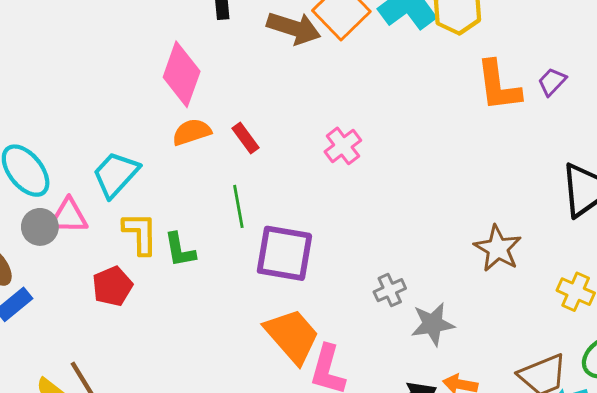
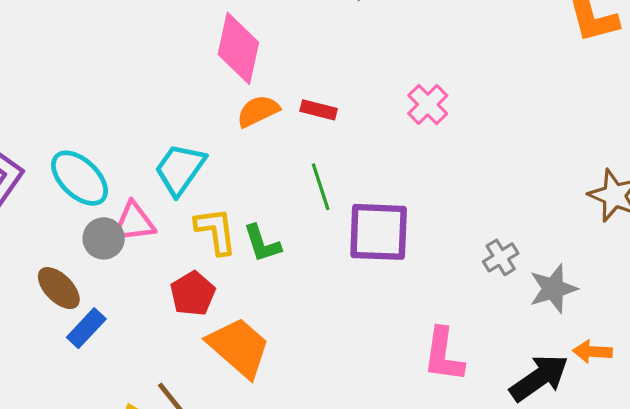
red rectangle: (245, 138) -> (319, 110), turned -32
orange trapezoid: (292, 336) -> (239, 347), moved

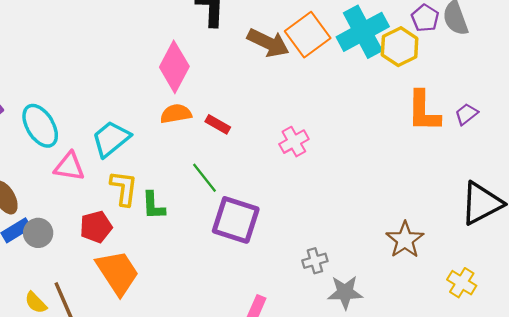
green line: (321, 187) -> (204, 178), turned -36
gray circle: (104, 238) -> (38, 233), moved

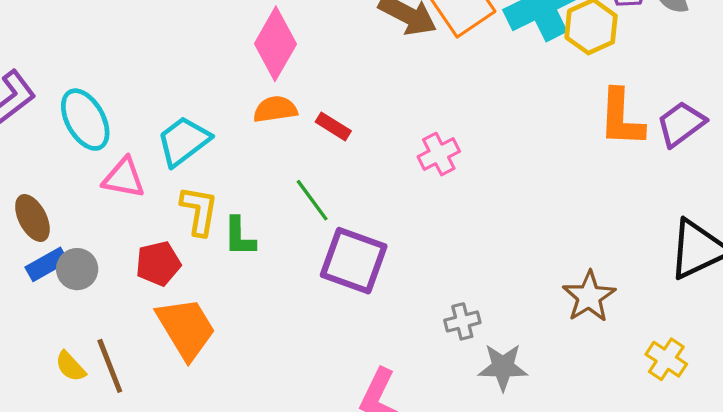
purple trapezoid: (466, 114) -> (681, 124), size x1.5

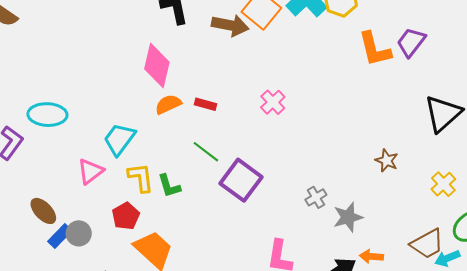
cyan ellipse: (85, 120) -> (47, 115), moved, turned -42
pink triangle: (124, 178) -> (90, 171), turned -32
purple square: (354, 261) -> (241, 180), turned 33
brown star: (589, 297) -> (387, 161), size x0.7
yellow cross: (666, 359) -> (443, 184), turned 30

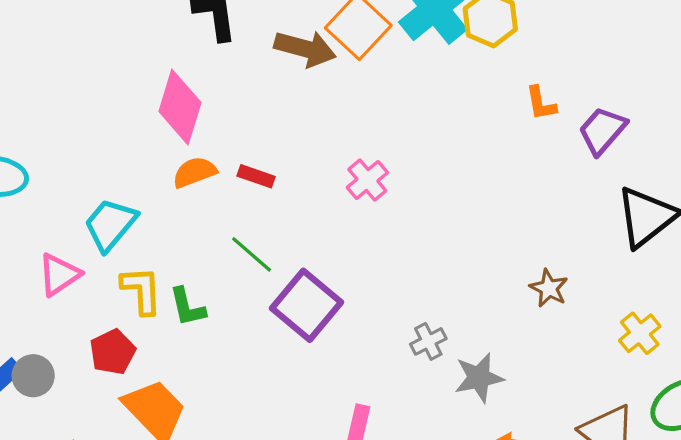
purple trapezoid: (411, 42) -> (602, 130), moved
orange L-shape: (375, 49) -> (541, 103), size x0.6

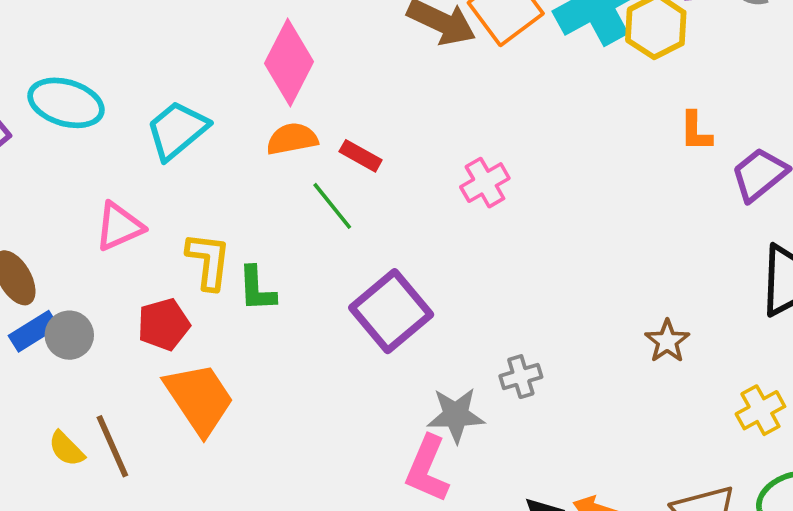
cyan trapezoid: (110, 225) -> (177, 130), moved
green line: (252, 254) -> (332, 206), moved
gray star: (479, 378) -> (456, 415), moved

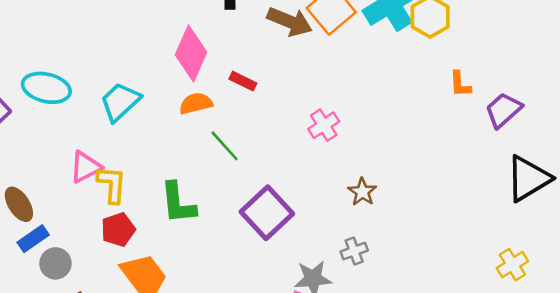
red rectangle: (361, 156) -> (243, 81), moved
yellow L-shape: (208, 261) -> (112, 185), moved
green L-shape: (257, 289) -> (178, 203), size x1.4
gray circle: (69, 335) -> (55, 263), moved
brown star: (667, 341) -> (362, 192), moved

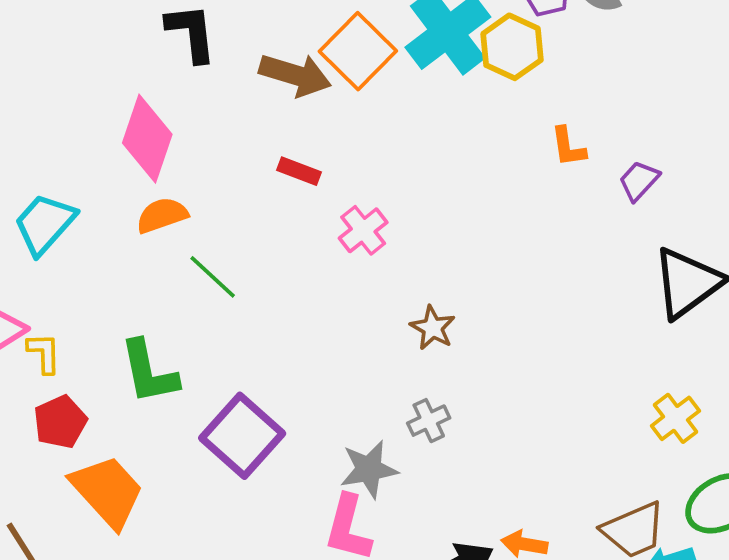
red rectangle: (243, 81) -> (299, 171), moved
purple trapezoid: (503, 110) -> (639, 181), size x0.7
yellow L-shape: (112, 185) -> (44, 353), size x0.7
purple square: (267, 213) -> (242, 436), moved

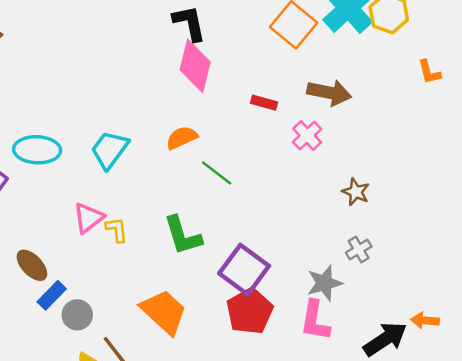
brown arrow: (295, 75) -> (329, 93), moved
pink diamond: (147, 139) -> (195, 66), moved
red pentagon: (60, 422) -> (250, 311), moved, size x1.4

